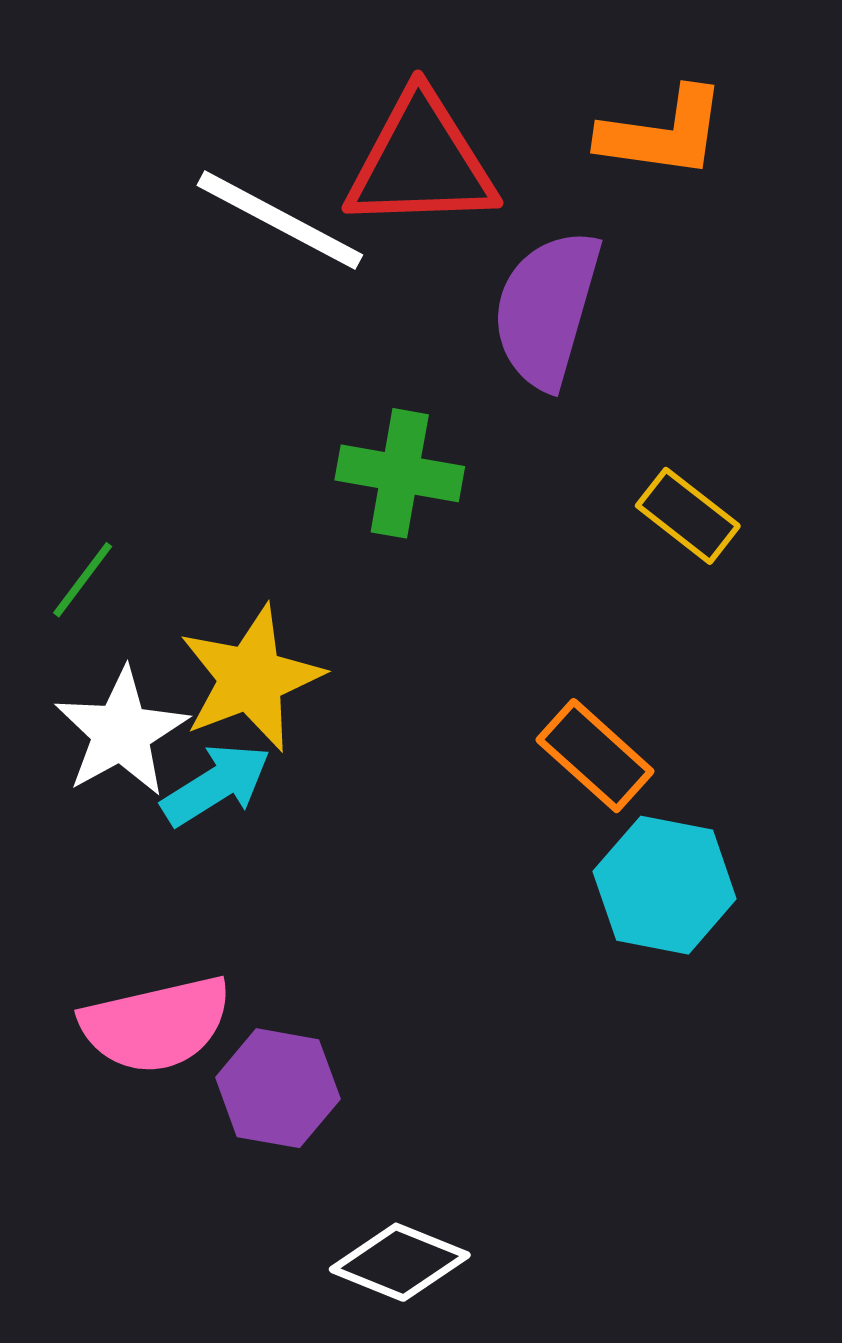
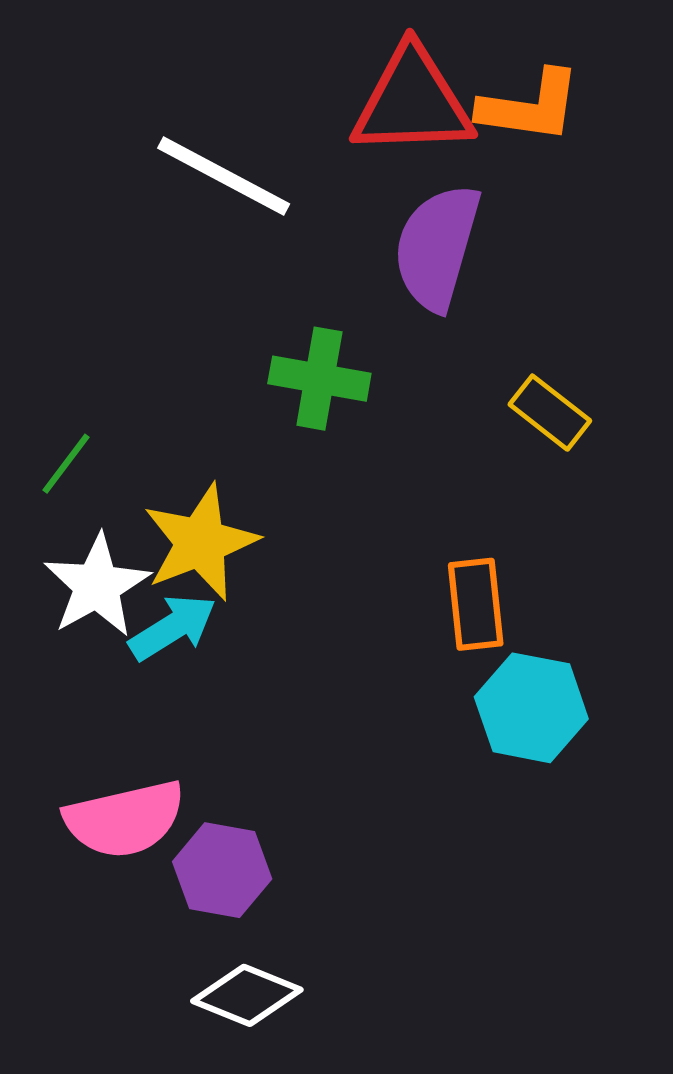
red triangle: (421, 162) -> (412, 102), moved
orange rectangle: (595, 756) -> (476, 604), turned 42
white diamond: (400, 1262) -> (247, 995), moved

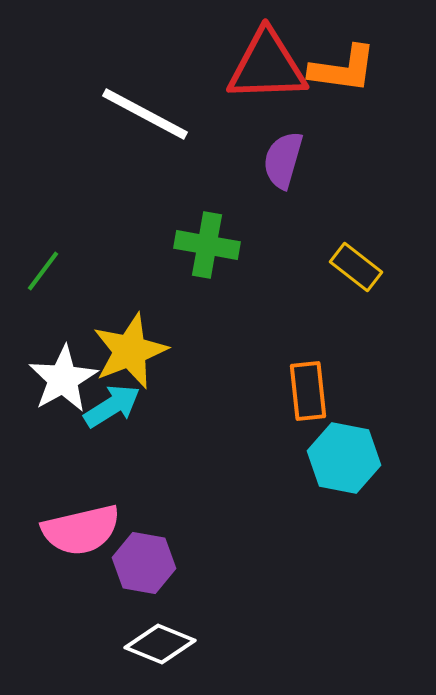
purple semicircle: (437, 247) -> (283, 160), size x0.7
green line: (66, 464) -> (43, 271), moved

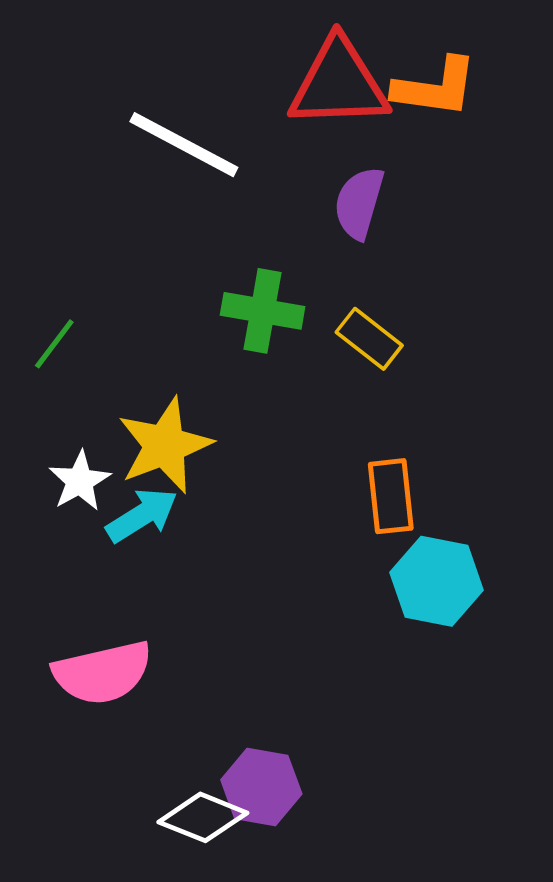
yellow rectangle: (356, 267) -> (369, 339), moved
white star: (63, 379) -> (80, 481), size x0.7
purple hexagon: (144, 563) -> (261, 787), moved

